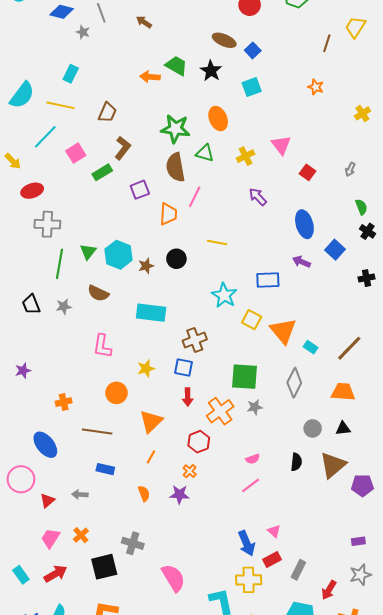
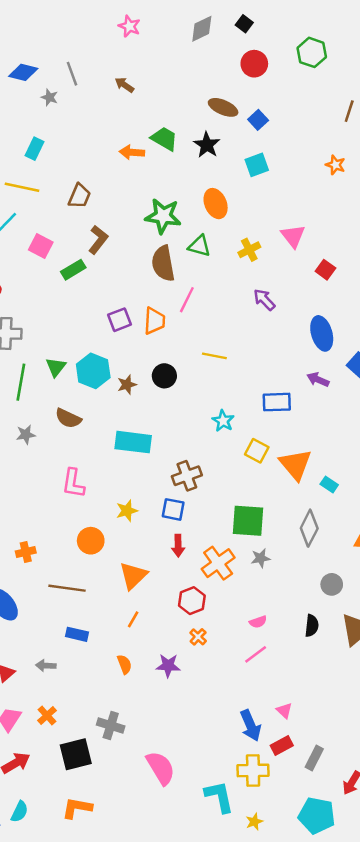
pink square: (76, 153) -> (41, 246), turned -30
purple square: (140, 190) -> (119, 320), moved
cyan star: (224, 295) -> (223, 421), size x0.7
orange cross: (190, 471) -> (198, 637), moved

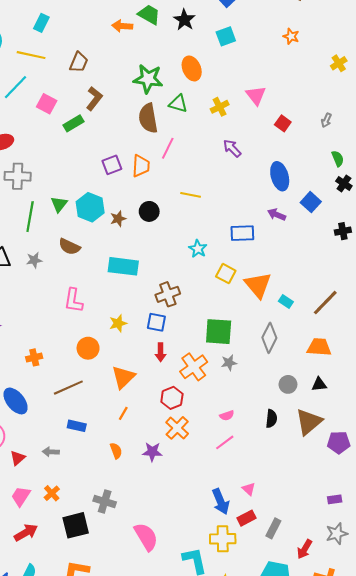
brown line: (67, 588) -> (68, 388), turned -32
orange cross: (198, 637) -> (177, 428), size x1.6

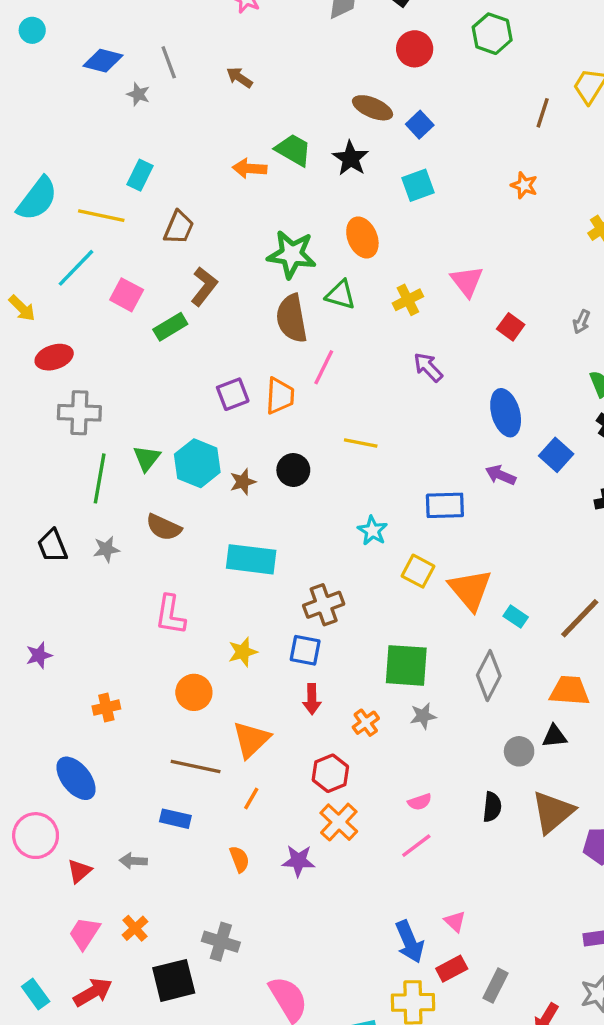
cyan rectangle: (41, 23) -> (140, 175), moved
orange cross: (194, 367) -> (366, 723), size x0.6
black triangle: (319, 384) -> (554, 736), moved
brown line: (68, 388) -> (196, 767), moved, turned 36

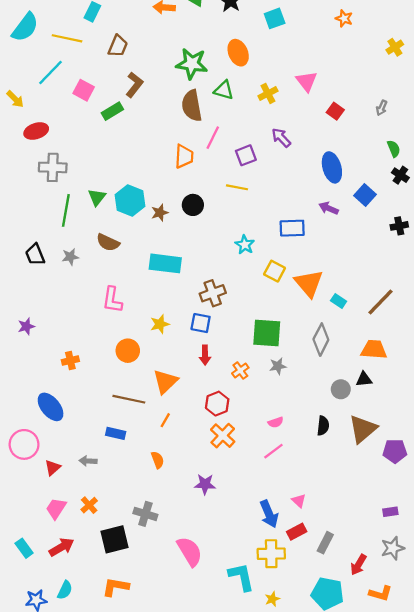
purple square: (233, 394) -> (246, 155), moved
purple star: (298, 861) -> (205, 484), moved

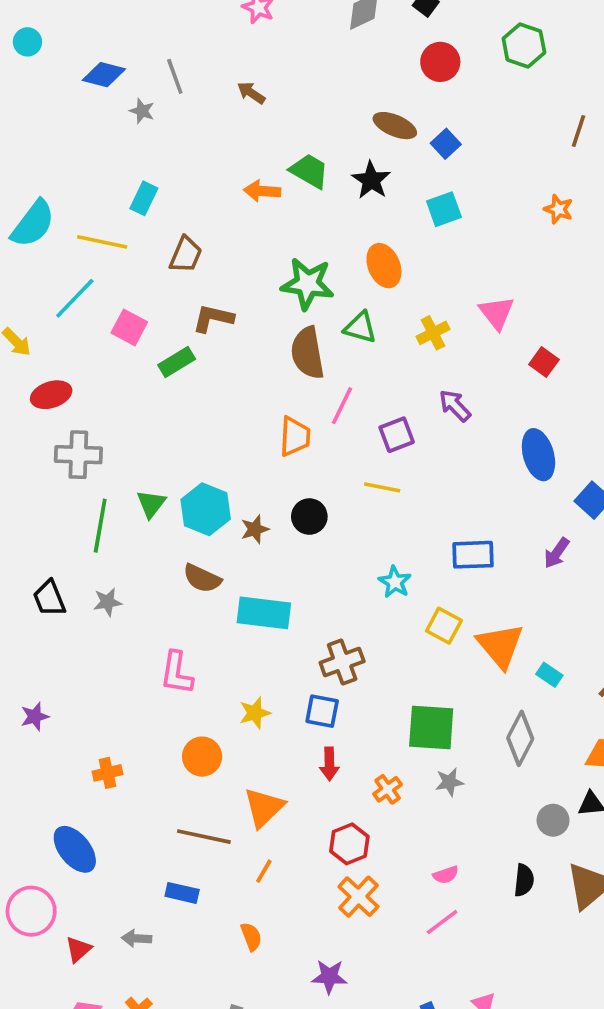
brown L-shape: (134, 85) -> (213, 318), turned -115
purple arrow: (329, 208) -> (557, 553), moved, turned -78
brown semicircle: (108, 242) -> (202, 578), moved

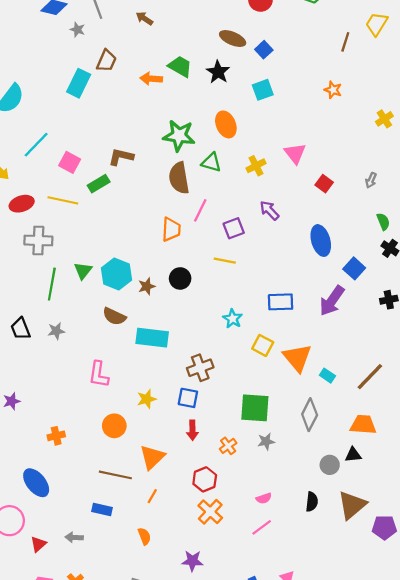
cyan rectangle: (144, 198) -> (79, 83), size x1.4
yellow line: (102, 242) -> (63, 200), moved
brown trapezoid: (186, 255) -> (106, 61), moved
purple arrow: (557, 553) -> (332, 301), size x1.6

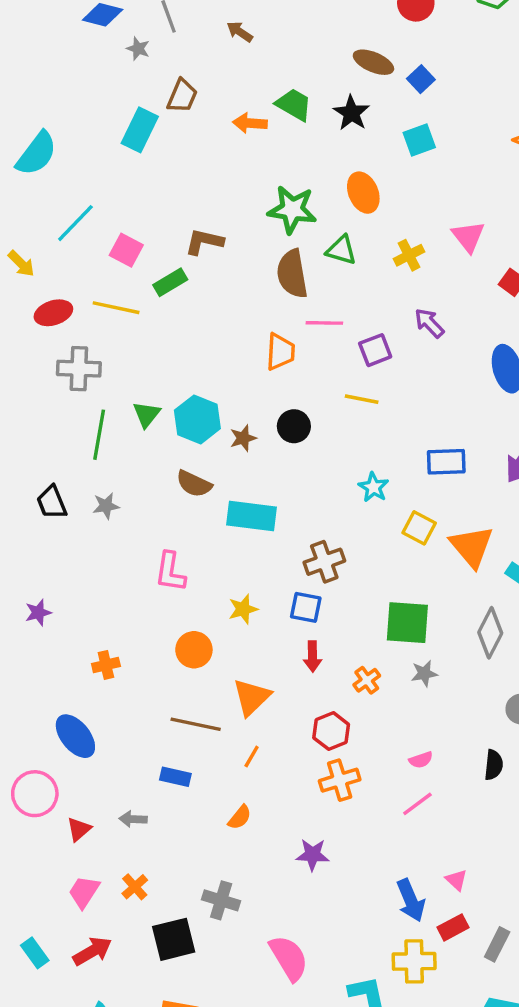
pink line: (200, 210) -> (324, 323), turned 65
orange cross: (210, 512) -> (340, 780), turned 30
orange semicircle: (144, 536) -> (240, 817), turned 60

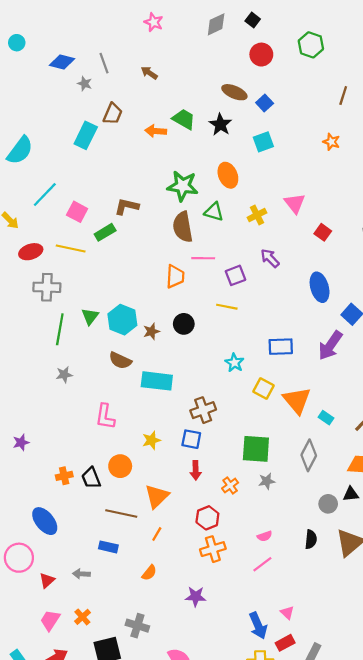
black trapezoid: (52, 502) -> (91, 478), moved

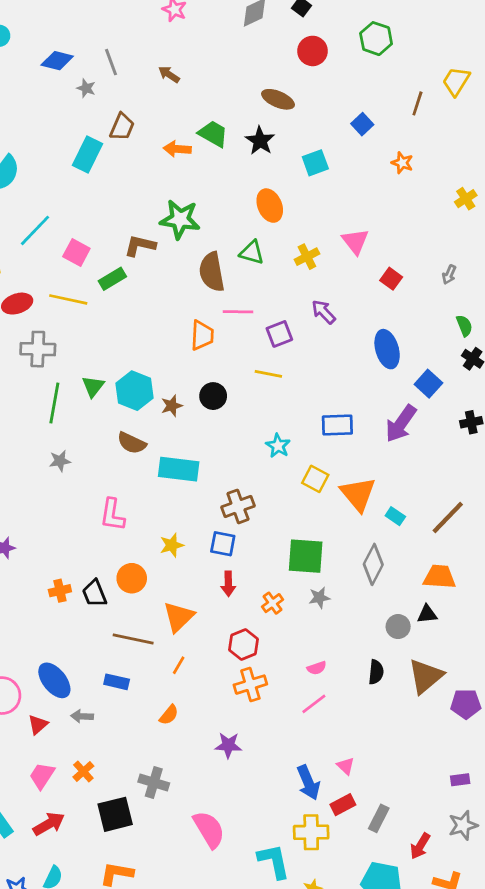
blue square: (265, 103) -> (362, 124), moved
green star: (183, 186) -> (180, 219), moved
blue ellipse: (45, 521) -> (54, 680), moved

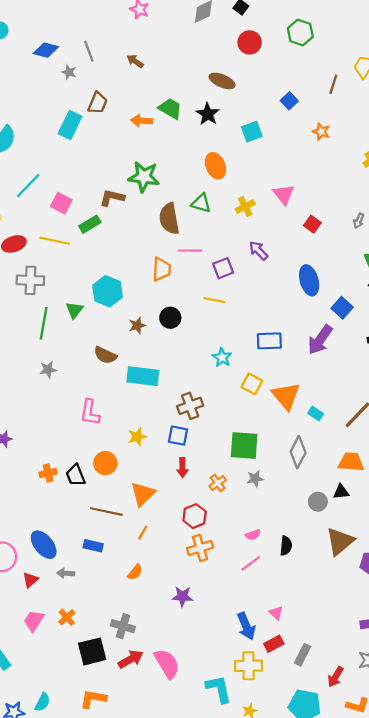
cyan hexagon: (134, 391) -> (108, 291), moved
black semicircle: (376, 672) -> (286, 546), moved
red arrow: (49, 824) -> (131, 659), moved

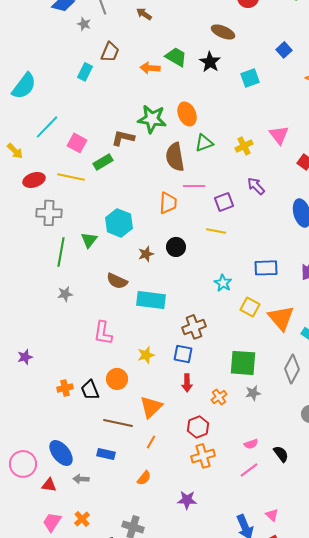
cyan rectangle: (70, 125) -> (85, 72), size x0.7
orange ellipse: (215, 166) -> (187, 114), moved
green triangle: (201, 203) -> (204, 143), turned -36
black semicircle: (286, 546) -> (281, 454), turned -42
red triangle: (30, 580) -> (49, 485), turned 49

